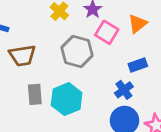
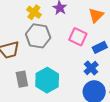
pink square: (107, 32) -> (78, 37), moved
gray hexagon: (77, 52) -> (38, 36), moved

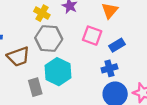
blue cross: (91, 68) -> (109, 68), turned 32
cyan hexagon: (47, 80) -> (58, 72), moved

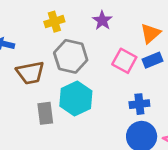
yellow cross: (42, 13) -> (54, 22), moved, turned 35
blue rectangle: (117, 45) -> (152, 60), moved

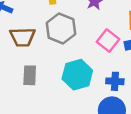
cyan hexagon: (76, 99) -> (77, 75), moved

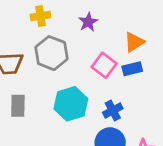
blue cross: (115, 81) -> (113, 110), turned -30

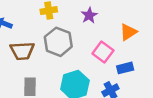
blue rectangle: (132, 69) -> (125, 68), moved

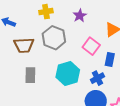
blue rectangle: (125, 68) -> (110, 59), turned -64

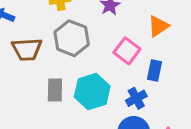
gray rectangle: (30, 75) -> (55, 90), moved

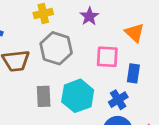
orange triangle: (158, 26) -> (135, 33), turned -40
pink square: (127, 51) -> (107, 57), turned -30

